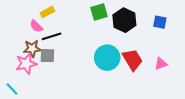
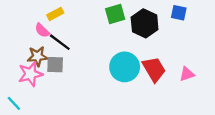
blue square: (160, 22) -> (179, 13), moved
black line: (51, 36) -> (60, 42), turned 54

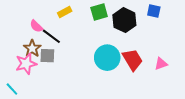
yellow rectangle: (55, 14) -> (65, 12), moved
brown star: (37, 56) -> (32, 48), turned -30

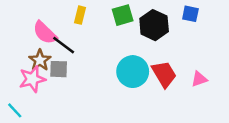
yellow rectangle: (65, 12) -> (80, 15), turned -48
pink semicircle: (36, 26) -> (45, 33), size x1.5

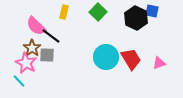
green square: (123, 15) -> (98, 12), turned -30
black hexagon: (154, 25) -> (136, 18), moved
pink star: (32, 79) -> (26, 63), turned -30
cyan line: (15, 110) -> (19, 81), moved

